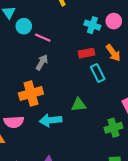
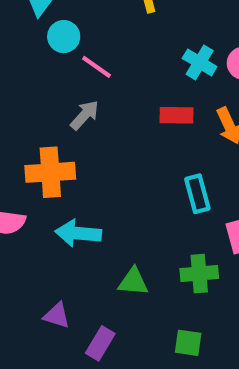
cyan rectangle: (98, 73) -> (197, 194), moved
green triangle: (79, 105) -> (133, 282), moved

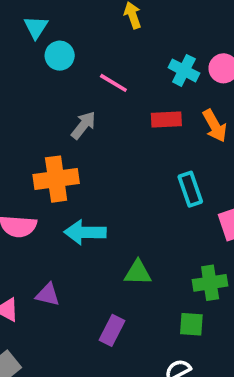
pink line: (96, 67) -> (113, 83), moved
green cross: (199, 274) -> (210, 283), moved
purple triangle: (57, 315) -> (48, 295), moved

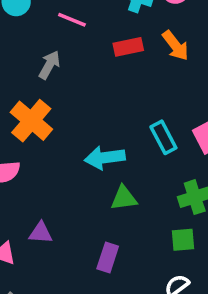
orange cross: (56, 179) -> (31, 121), turned -33
cyan rectangle: (190, 189) -> (163, 137), moved
cyan arrow: (85, 232) -> (105, 158), moved

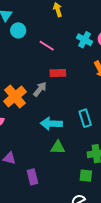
red rectangle: (128, 47) -> (58, 73), moved
gray arrow: (49, 65) -> (40, 89), moved
purple rectangle: (108, 257) -> (32, 177), moved, turned -42

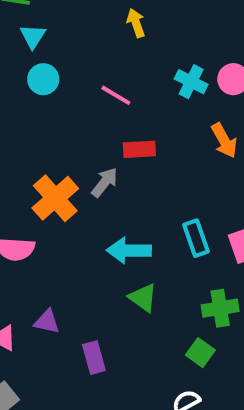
cyan circle: (18, 30) -> (43, 79), moved
green triangle: (58, 147) -> (143, 298), turned 35
green square: (86, 176) -> (200, 353), turned 32

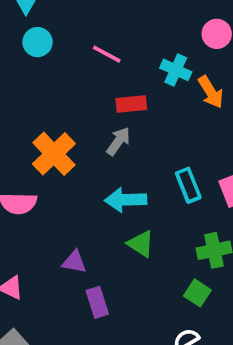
cyan cross: (191, 82) -> (176, 70), moved
gray arrow: (105, 182) -> (118, 141), moved
purple triangle: (47, 322) -> (74, 262), moved

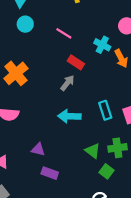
red rectangle: (131, 104) -> (76, 62), turned 35
orange cross: (54, 154) -> (16, 73), moved
green triangle: (141, 244) -> (93, 151), moved
purple rectangle: (97, 302) -> (50, 173), turned -56

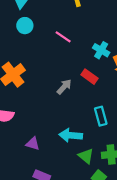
red rectangle: (76, 62) -> (89, 77), moved
cyan arrow: (69, 116) -> (71, 135), moved
purple triangle: (38, 149) -> (33, 144), moved

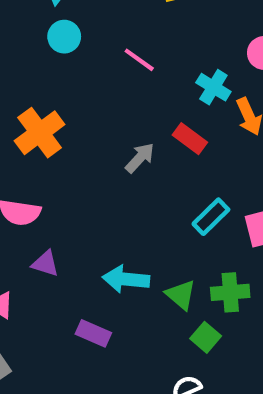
cyan rectangle: (101, 116) -> (211, 217), turned 60
cyan arrow: (71, 135) -> (126, 279), moved
purple triangle: (33, 144) -> (45, 264), moved

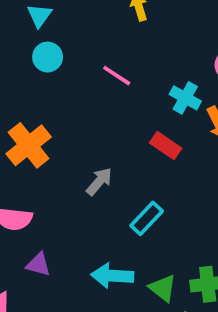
gray arrow: (140, 158) -> (99, 181), moved
cyan rectangle: (211, 217) -> (147, 218), moved

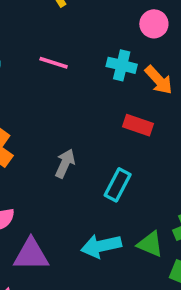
red rectangle: (166, 146) -> (138, 125), moved
purple triangle: (38, 264) -> (31, 255), size x1.5

